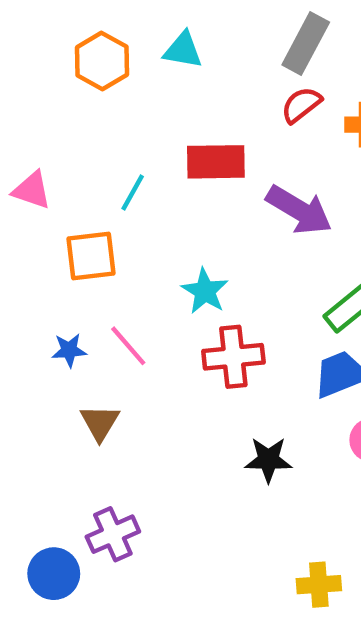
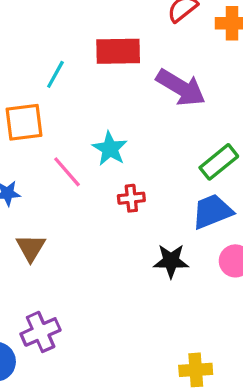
pink line: (128, 346) -> (67, 172), moved
red cross: (233, 357) -> (131, 198), size x0.6
black star: (268, 460) -> (171, 261), moved

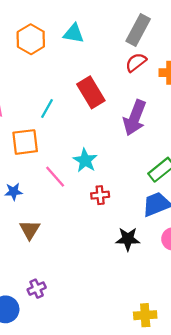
red rectangle: (118, 51) -> (91, 92), turned 60
purple arrow: (181, 88) -> (135, 118), turned 80
purple cross: (41, 332) -> (37, 289), size x0.7

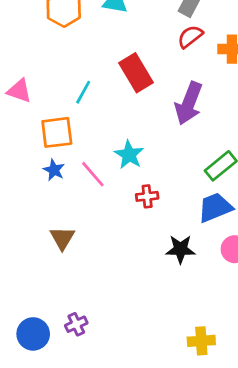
blue star: (14, 192) -> (54, 170), moved, turned 30
purple cross: (37, 289) -> (76, 324), moved

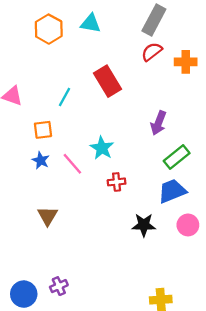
purple arrow: (189, 103) -> (158, 123), moved, size x0.7
orange square: (57, 132) -> (43, 130), size x0.7

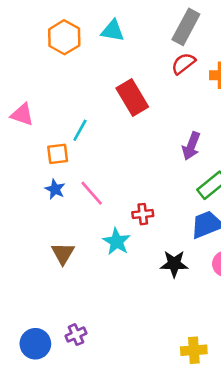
cyan line: (65, 97) -> (80, 130), moved
cyan star: (102, 148) -> (117, 242), moved

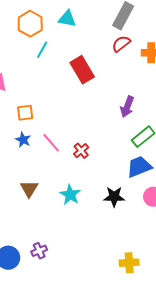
cyan line: (80, 130) -> (42, 50), moved
red cross: (143, 214) -> (81, 151), moved, turned -35
cyan star: (117, 242) -> (70, 195), moved

